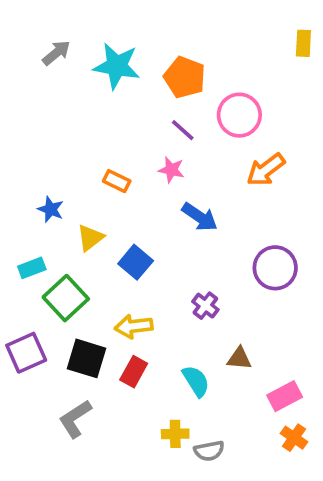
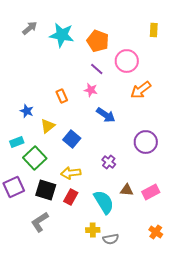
yellow rectangle: (303, 43) -> (154, 30), moved
orange rectangle: (117, 181) -> (62, 96), turned 40
cyan semicircle: (196, 381) -> (104, 202), size x1.4
pink rectangle: (285, 396) -> (151, 192), moved

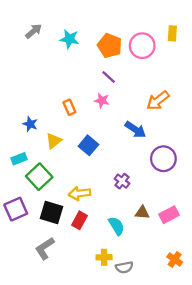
cyan star: (62, 35) -> (69, 39), size x0.7
pink circle: (127, 61) -> (142, 46), moved
blue arrow: (106, 115) -> (135, 130), moved
blue square: (72, 139) -> (88, 145), moved
cyan semicircle: (104, 202) -> (116, 226), size x0.7

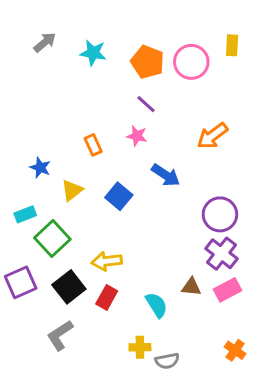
blue arrow: (135, 130) -> (166, 175), moved
purple cross: (122, 181) -> (221, 254), moved, size x1.5
black square: (51, 212) -> (69, 287), turned 35

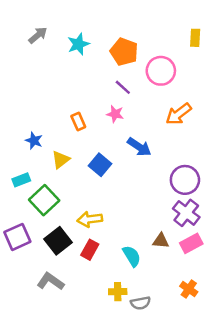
cyan star: (93, 53) -> (78, 44), turned -30
pink circle: (191, 62) -> (161, 71), moved
gray L-shape: (60, 335) -> (50, 281), turned 68
orange cross: (235, 350) -> (189, 289), moved

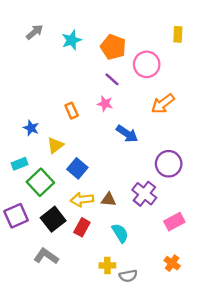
blue square: (100, 165) -> (77, 168), moved
purple cross: (186, 213) -> (144, 194), moved
brown triangle: (161, 241) -> (109, 200), moved

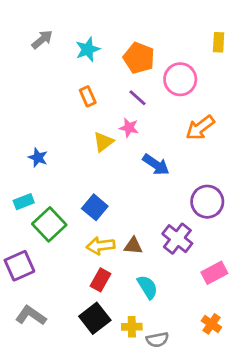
orange rectangle: (72, 111) -> (88, 96), moved
yellow triangle: (55, 145) -> (103, 142), moved
black square: (53, 219) -> (95, 318), moved
gray L-shape: (46, 256) -> (31, 315), moved

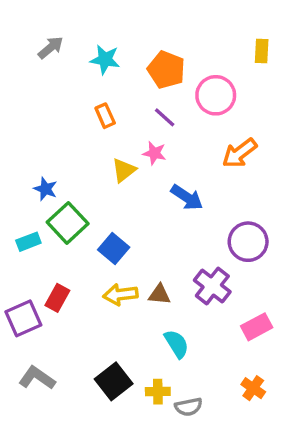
cyan star: (88, 49) -> (105, 60), turned 30
green square: (49, 224) -> (68, 223), moved
red rectangle: (101, 280) -> (57, 298), moved

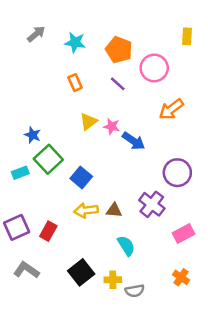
pink star: (154, 153) -> (112, 126), moved
red rectangle: (57, 298) -> (48, 231), moved

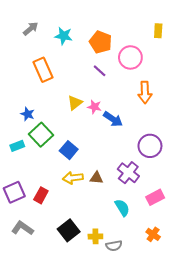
orange rectangle: (75, 83) -> (43, 70), moved, size x1.6
orange arrow: (171, 109) -> (145, 92), turned -55
cyan semicircle: (126, 246) -> (122, 208), moved

